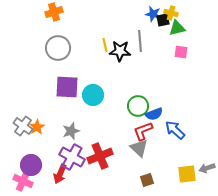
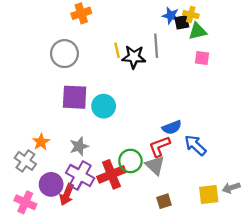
orange cross: (54, 12) -> (81, 13), moved
green circle: (138, 106) -> (130, 161), moved
gray cross: (23, 126) -> (25, 161), moved
purple circle: (31, 165) -> (51, 184), moved

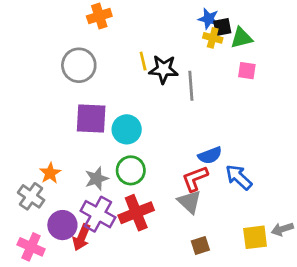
yellow cross: (191, 14) -> (213, 38), moved
gray line: (156, 46) -> (191, 86), moved
green circle: (130, 161) -> (131, 170), moved

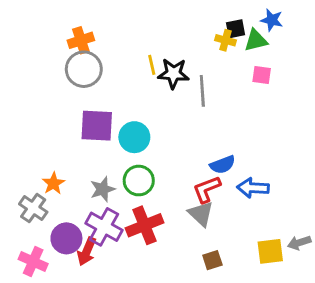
orange cross: (99, 16) -> (81, 40), moved
blue star: (209, 19) -> (272, 20), moved
blue arrow: (239, 177) -> (253, 188), turned -40

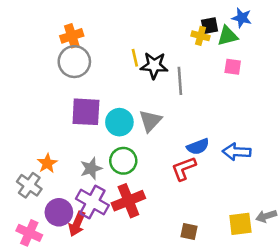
blue arrow: (253, 188) -> (237, 152), moved
gray triangle: (201, 214) -> (150, 121), moved, turned 30
brown square: (212, 260) -> (189, 232), turned 30

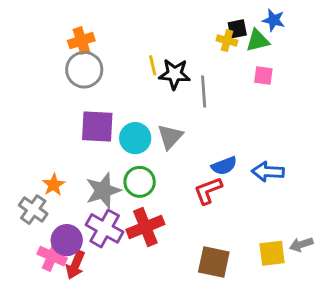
gray star: (91, 168) -> (103, 191), size x1.4
red arrow: (77, 224) -> (75, 265), moved
brown square: (189, 232) -> (214, 262), size x1.6
pink cross: (29, 233) -> (52, 256), moved

